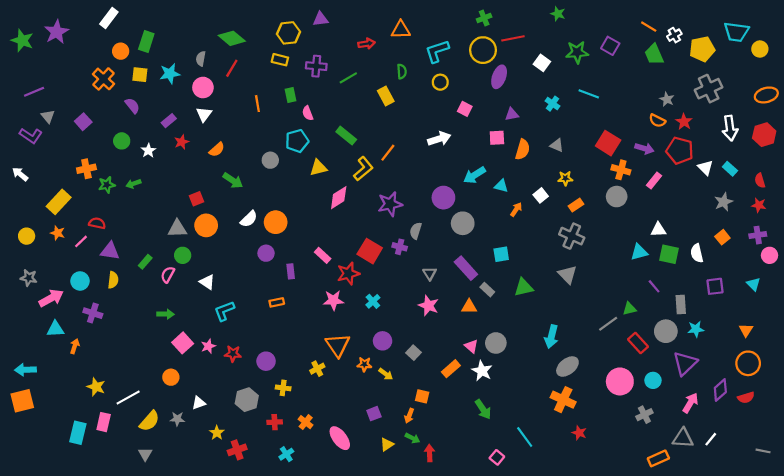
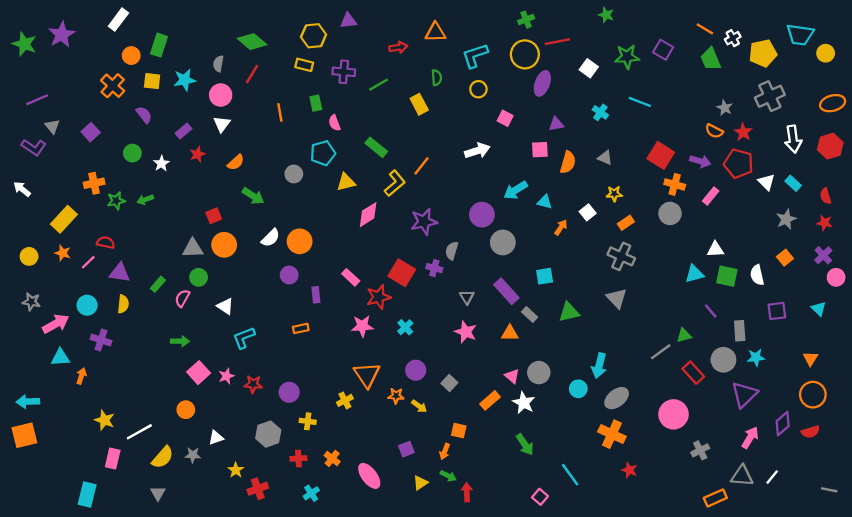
purple cross: (758, 235) -> (823, 255), turned -35
cyan circle: (653, 380) -> (578, 389), moved
cyan rectangle: (78, 433) -> (87, 494), moved

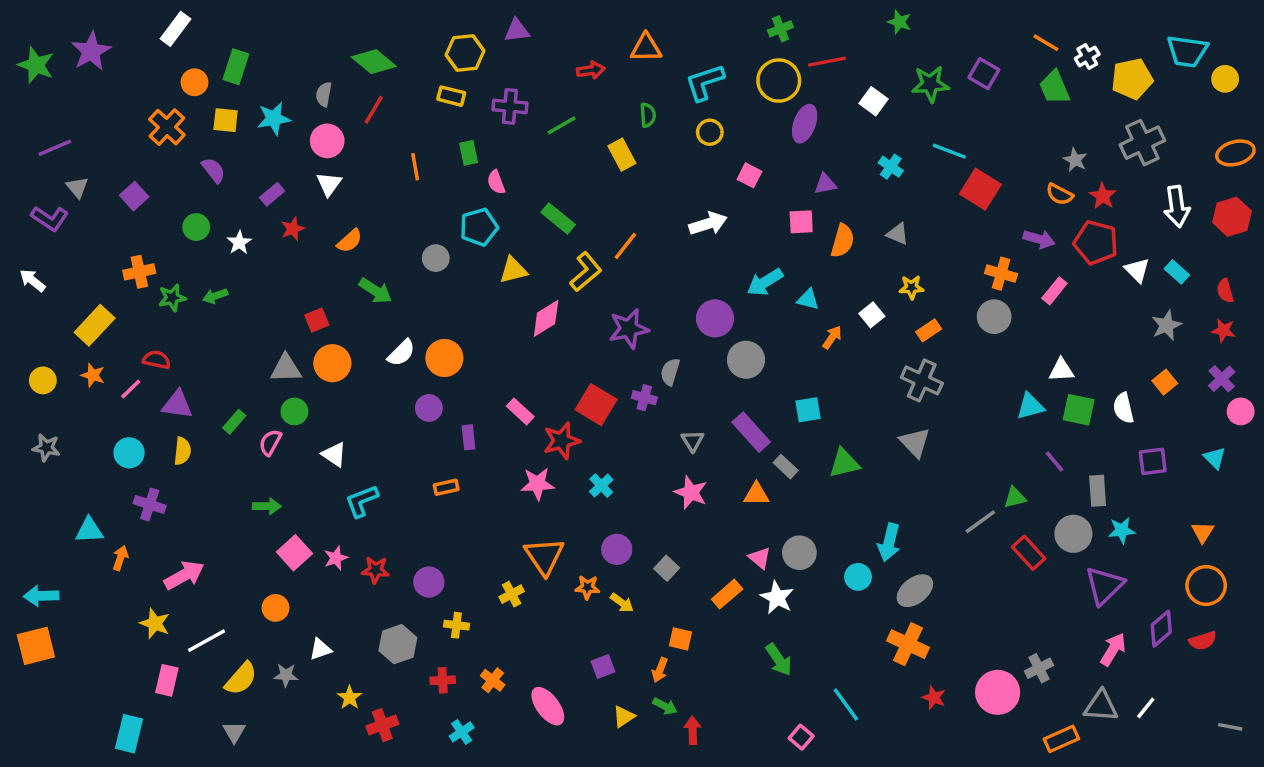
red square: (661, 155) -> (980, 189), moved
pink arrow: (56, 324) -> (184, 575), moved
pink circle: (673, 414) -> (998, 692), moved

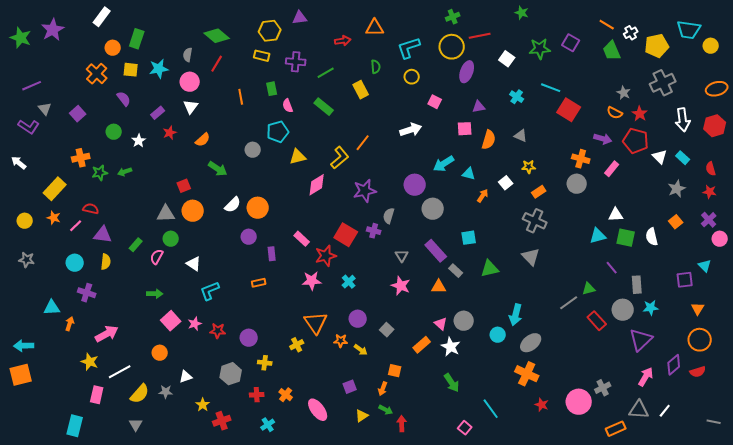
green rectangle: (558, 218) -> (324, 107), moved
purple square: (1153, 461) -> (685, 280), moved

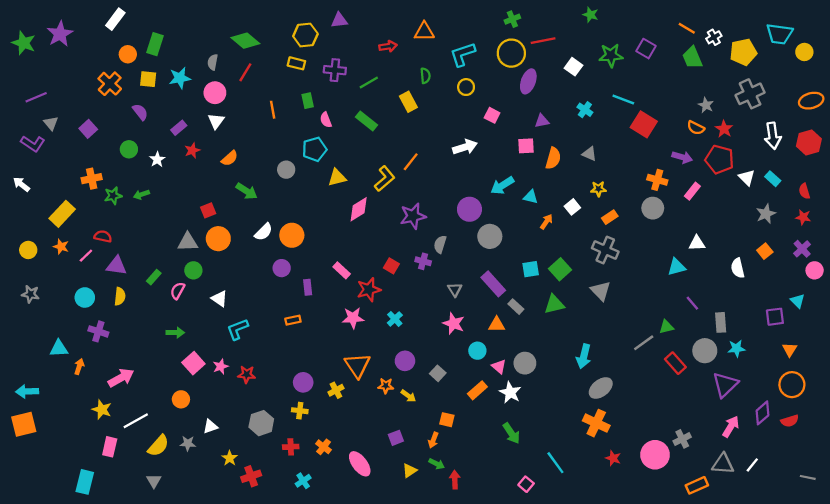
red square: (346, 235) -> (391, 266), size x0.6
green square: (626, 238) -> (560, 269), moved, turned 36
cyan circle: (498, 335) -> (477, 351), moved
purple circle: (249, 338) -> (303, 382), moved

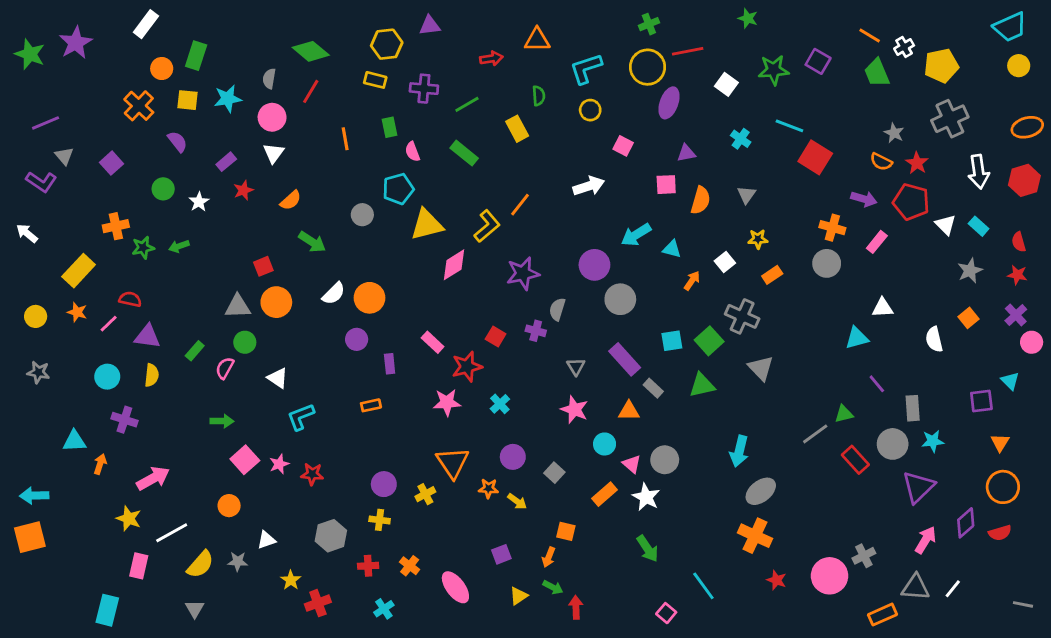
cyan trapezoid: (779, 34) -> (1010, 27), moved, turned -32
gray triangle: (589, 154) -> (746, 195), turned 42
yellow triangle: (337, 178) -> (427, 225), size x1.4
gray cross: (605, 250) -> (742, 316), moved

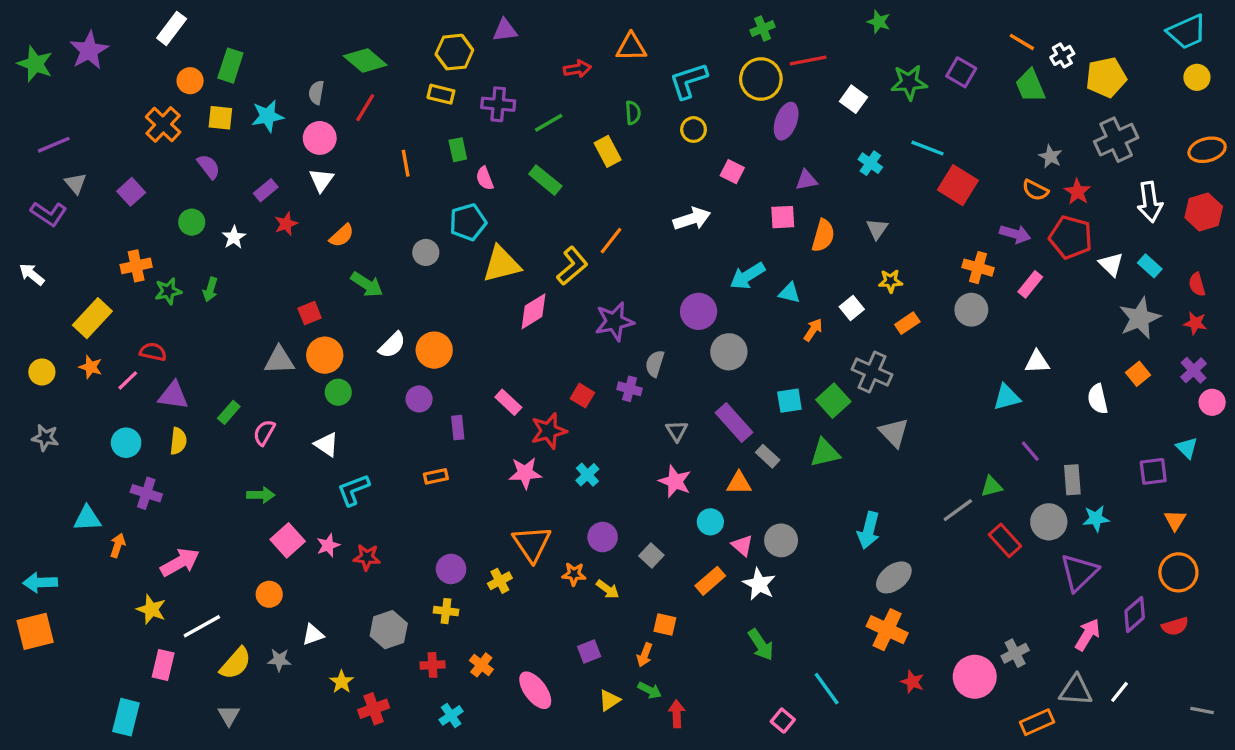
green arrow: (179, 246) -> (210, 289), turned -54
gray star: (970, 271) -> (1140, 318), size x1.4
green circle: (245, 342) -> (338, 392), moved

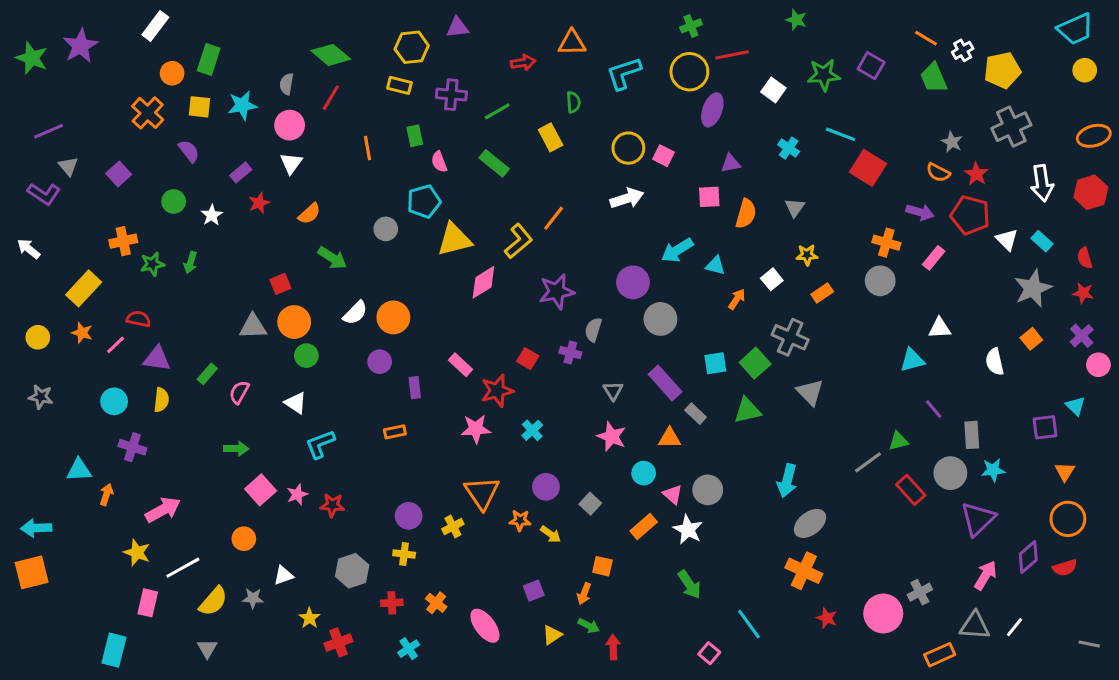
yellow circle: (694, 130) -> (628, 148), moved, size x1.4

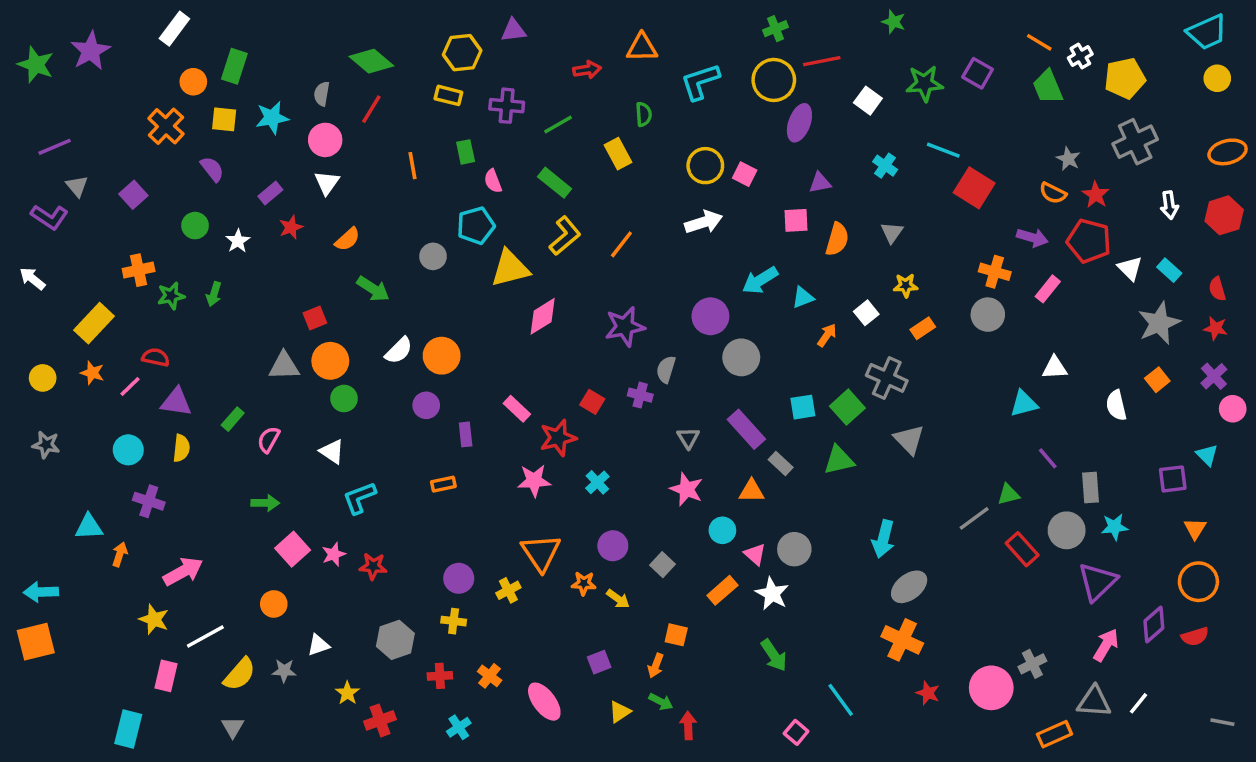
white arrow: (1042, 183) -> (1169, 205), size x0.7
yellow L-shape: (519, 241) -> (565, 236), moved
cyan triangle: (715, 266) -> (803, 297), turned -35

